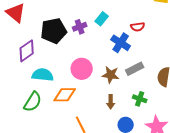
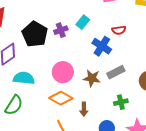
black pentagon: (54, 31) -> (35, 34), turned -30
orange diamond: (65, 95) -> (61, 98), moved, turned 30
green cross: (140, 99) -> (121, 102), turned -32
brown arrow: (111, 102) -> (84, 109), moved

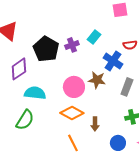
gray rectangle: (116, 72) -> (127, 87), turned -42
brown star: (92, 78) -> (97, 80), moved

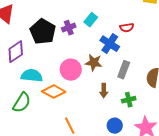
orange diamond: (72, 113) -> (54, 92), moved
brown arrow: (95, 124) -> (104, 91), moved

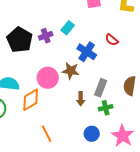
red semicircle: (127, 28) -> (112, 40), moved, turned 48
gray rectangle: (124, 70) -> (101, 88), moved
orange diamond: (54, 92) -> (31, 100), turned -60

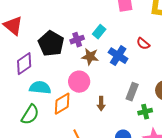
brown star: (71, 71) -> (90, 57), moved
brown arrow: (81, 99) -> (101, 104), moved
green cross: (106, 108) -> (145, 112), moved

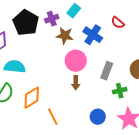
pink circle: (79, 82) -> (76, 61), moved
orange diamond: (62, 104) -> (32, 98), moved

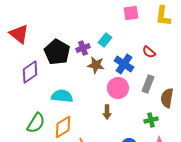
pink circle: (76, 61) -> (118, 88), moved
cyan semicircle: (15, 67) -> (62, 96), moved
gray rectangle: (107, 71) -> (148, 84), moved

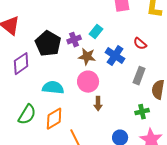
pink circle: (118, 88) -> (88, 82), moved

